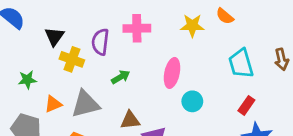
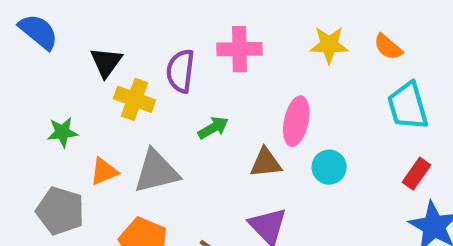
orange semicircle: (225, 16) -> (388, 47), moved
brown triangle: (130, 120) -> (266, 163), moved

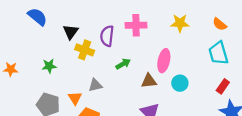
orange semicircle: (388, 47) -> (220, 24), moved
orange triangle: (104, 171) -> (75, 98), moved, turned -40
gray triangle: (156, 171) -> (95, 85), size x0.6

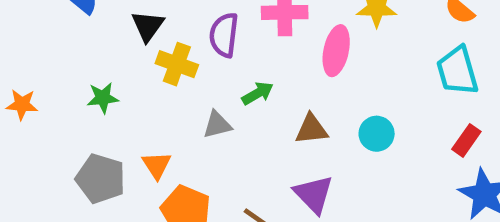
pink ellipse: (164, 61) -> (336, 51), moved
gray triangle: (95, 85) -> (217, 125), moved

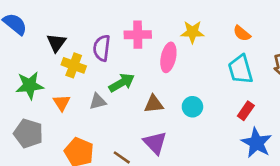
green arrow: (258, 93) -> (122, 83), size x1.4
green star: (103, 98) -> (30, 85), size x1.5
orange triangle: (157, 165) -> (62, 103), moved

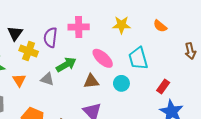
pink ellipse: (168, 57) -> (103, 58), moved, turned -60
cyan trapezoid: (240, 69) -> (138, 58), moved
gray triangle: (98, 101) -> (47, 79), turned 32

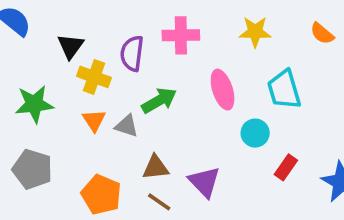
pink ellipse: (103, 58) -> (223, 90), turned 30
orange triangle: (19, 80) -> (94, 120), moved
brown triangle: (91, 81) -> (156, 167), moved
red rectangle: (163, 86) -> (286, 167), moved

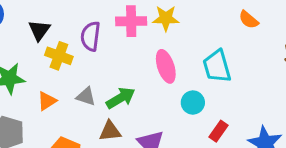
yellow star: (255, 32) -> (166, 18), moved
green arrow: (159, 100) -> (121, 98), moved
orange triangle: (94, 120) -> (47, 101), moved, turned 30

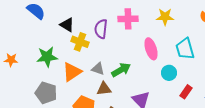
yellow star: (166, 18) -> (165, 17), moved
black triangle: (39, 30) -> (67, 25), turned -35
orange triangle: (47, 101) -> (72, 72), size x1.5
brown triangle: (110, 131) -> (104, 89), moved

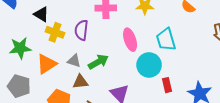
purple semicircle: (101, 29) -> (81, 30), moved
cyan circle: (169, 73) -> (149, 65), size x1.5
red rectangle: (186, 92) -> (167, 85), turned -48

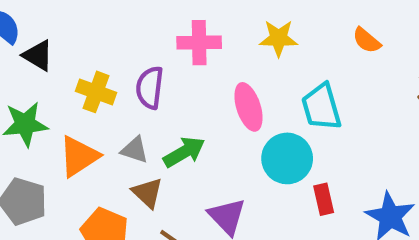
black triangle: (41, 14) -> (38, 55), moved
brown triangle: (80, 82) -> (148, 193), turned 49

